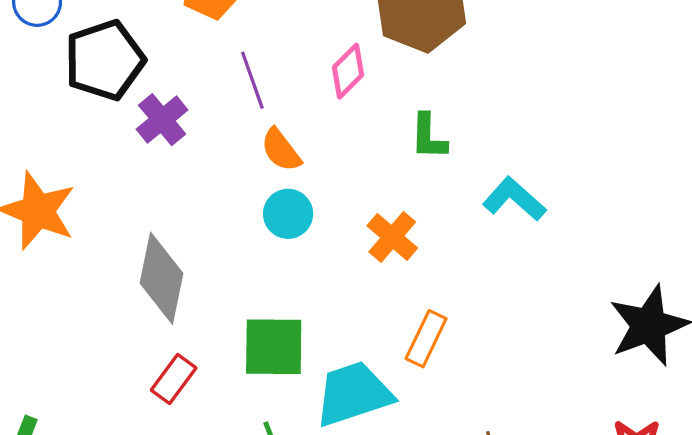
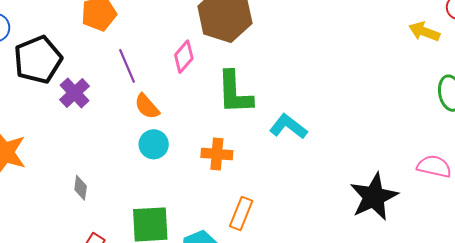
green L-shape: (429, 137) -> (235, 93), size x1.6
orange cross: (392, 237) -> (217, 154), turned -32
gray diamond: (161, 278) -> (81, 188), size x0.5

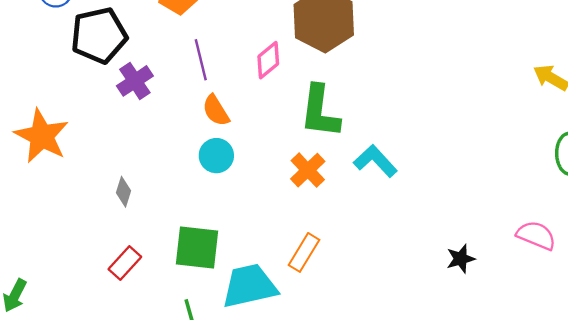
orange cross: (217, 154) -> (308, 170), moved, turned 32
black star: (374, 197) -> (461, 259), size x0.5

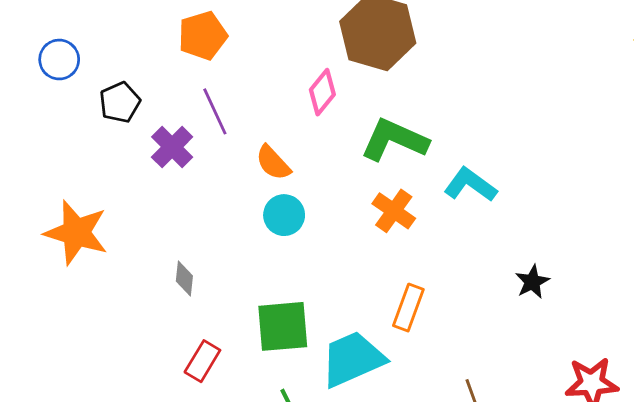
black pentagon: (99, 35) -> (120, 102), size x0.6
purple line: (201, 60) -> (215, 111), moved
green L-shape: (320, 111) -> (394, 140), turned 118
black star: (461, 259) -> (532, 282), moved

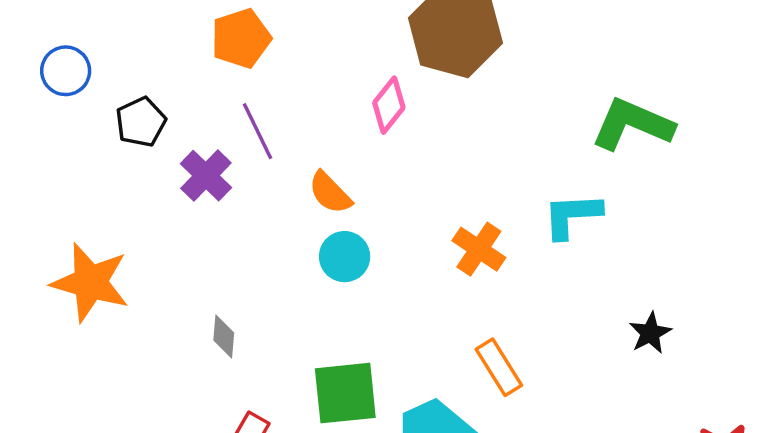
green L-shape: (394, 140) -> (633, 124), moved
cyan L-shape: (470, 185) -> (572, 215), turned -38
orange rectangle: (408, 308) -> (499, 367), turned -51

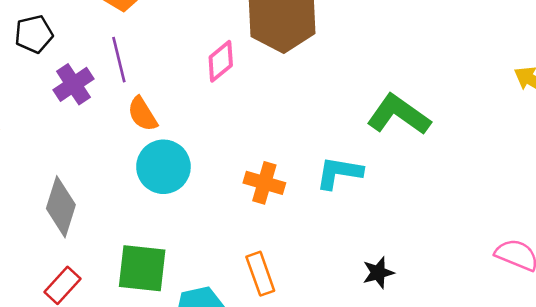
orange semicircle: (330, 193) -> (142, 114), moved
orange cross: (479, 249) -> (264, 183), turned -30
cyan circle: (345, 257) -> (163, 167), size x1.4
gray diamond: (224, 337) -> (61, 207), size x1.8

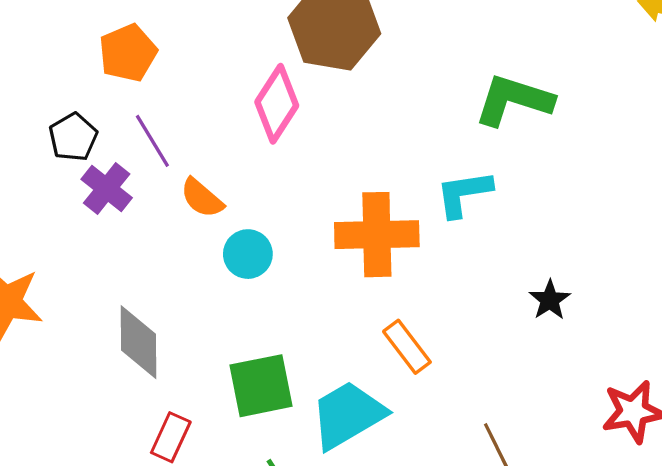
black pentagon: (34, 34) -> (73, 137), moved
pink diamond: (221, 61) -> (277, 104), size x1.4
cyan circle: (163, 167) -> (248, 254), size x0.7
orange cross: (264, 183) -> (377, 235), size x1.6

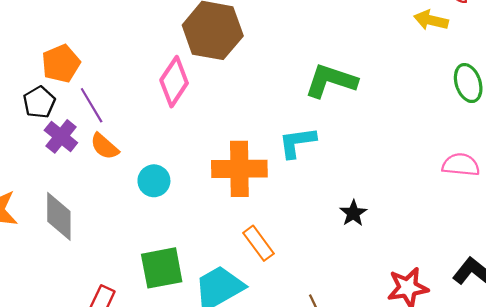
orange pentagon: (128, 53) -> (61, 64), moved
orange semicircle: (202, 198) -> (104, 146), moved
gray diamond: (139, 342) -> (59, 216), moved

